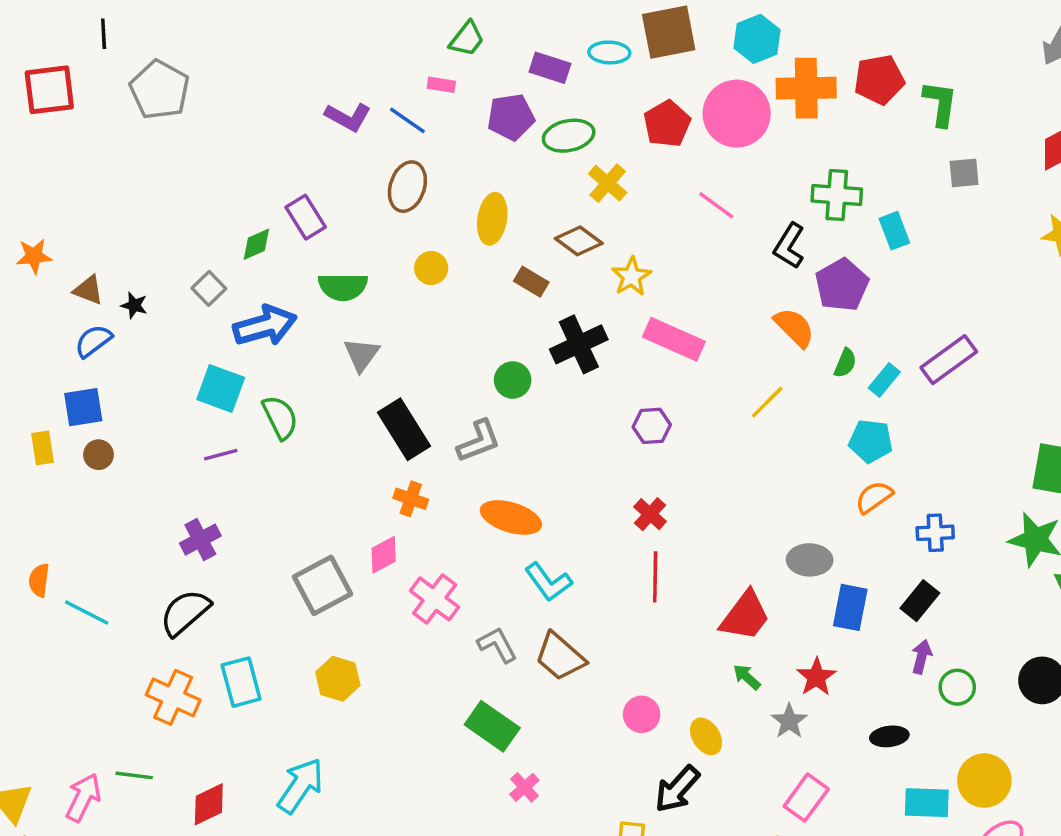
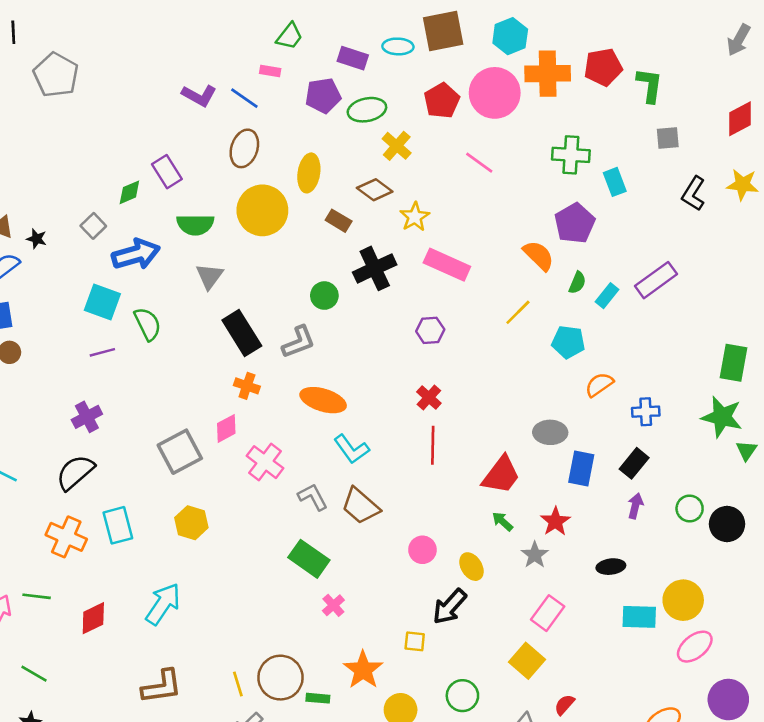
black L-shape: (789, 246) -> (693, 194), moved
yellow circle: (431, 268) -> (262, 210), size x2.0
cyan pentagon: (871, 441) -> (568, 342), moved
green circle: (957, 687) -> (690, 509), moved

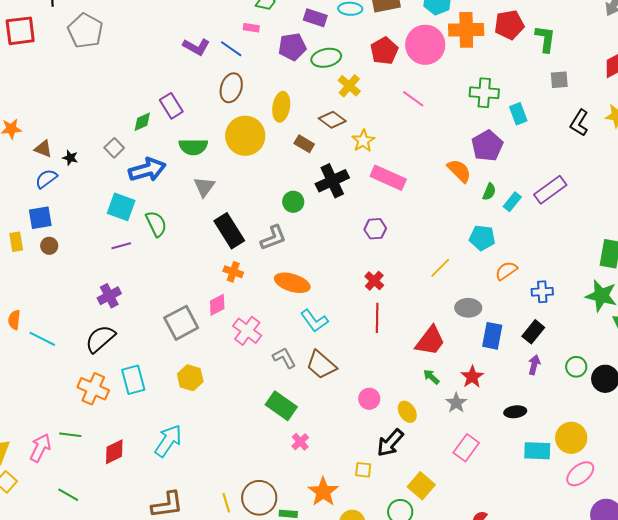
yellow line: (518, 312) -> (440, 268), moved
yellow square: (527, 661) -> (421, 486), moved

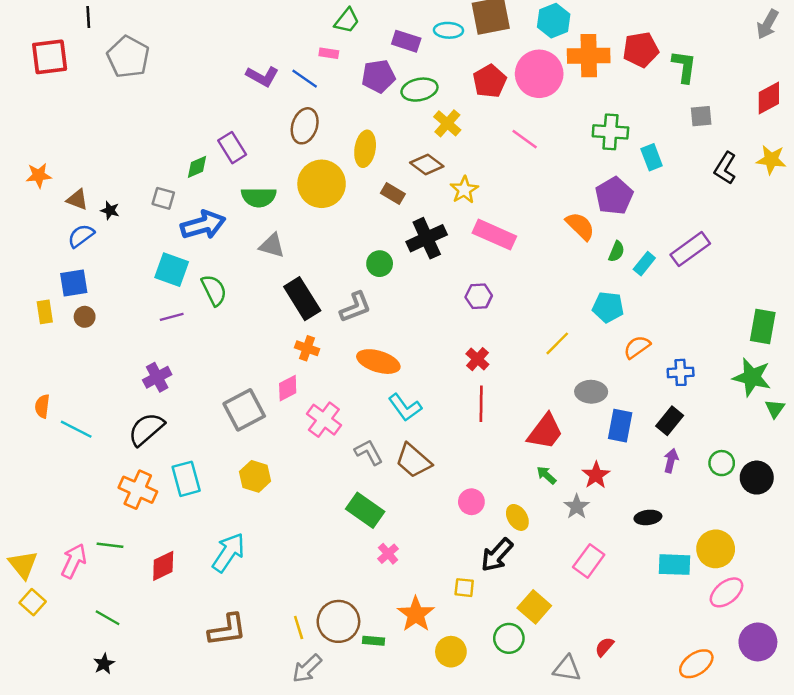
gray square: (114, 148) -> (163, 198), turned -30
gray triangle: (204, 187) -> (272, 245), turned -50

